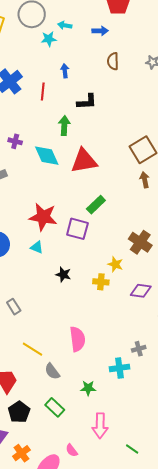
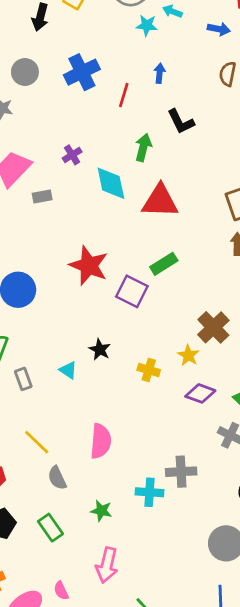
black L-shape: (87, 102) -> (181, 122), turned 55
purple cross: (15, 141) -> (72, 155), turned 32
cyan triangle: (37, 247) -> (68, 370), moved
yellow star: (115, 264) -> (188, 355), moved
gray cross: (139, 349) -> (181, 472), size x1.5

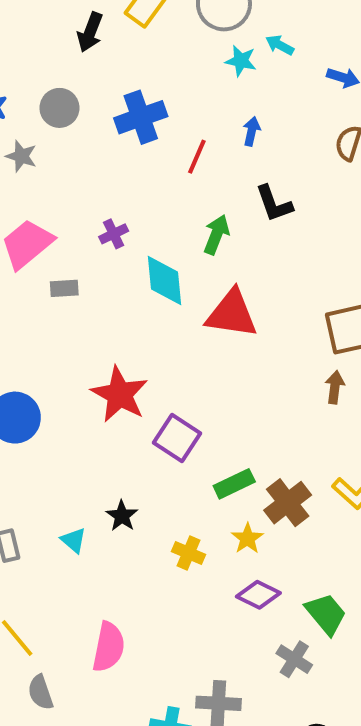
green rectangle: (164, 264) -> (234, 484), moved

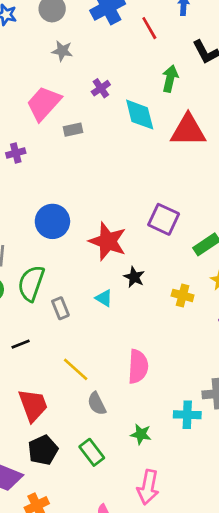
gray star: (21, 156) -> (62, 51), moved
red line: (197, 157) -> (149, 28), turned -45
red star: (120, 394) -> (108, 241), moved

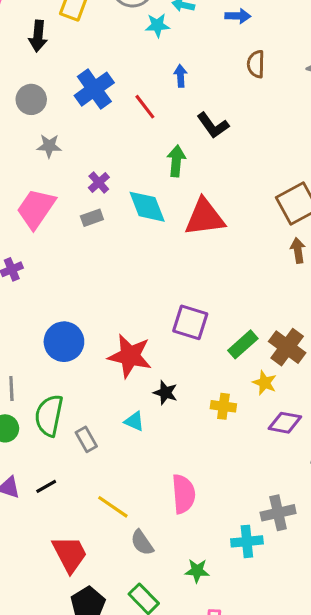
gray rectangle: (73, 130) -> (92, 218), moved

